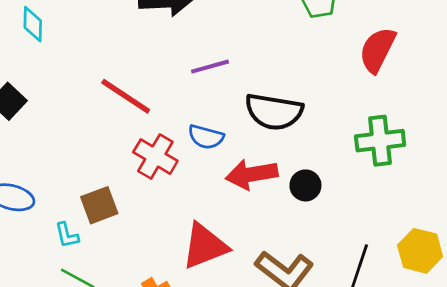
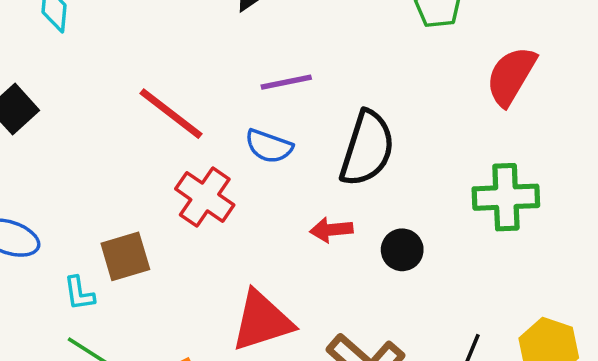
black semicircle: (274, 112) -> (367, 148), turned -86
blue semicircle: (206, 137) -> (269, 146), moved
red arrow: (252, 174) -> (331, 230), size x0.6

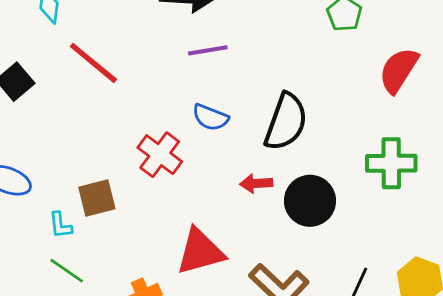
purple line: (286, 82) -> (208, 50), moved
red line: (171, 114) -> (93, 63), moved
black circle: (402, 250) -> (310, 201), size x1.6

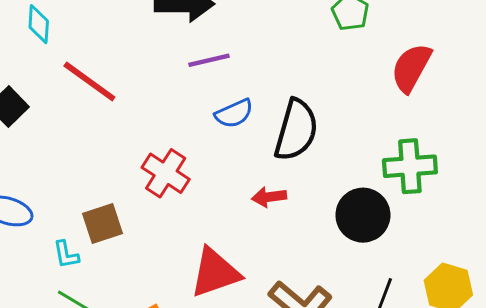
blue semicircle: (210, 117) -> (234, 114), moved, turned -42
black circle: (310, 201) -> (363, 215), moved

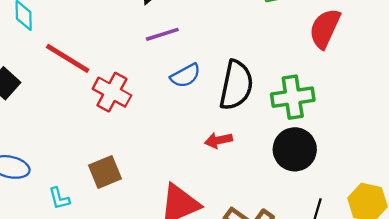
green cross: (410, 166) -> (293, 97), moved
red cross: (166, 173) -> (112, 92), moved
brown square: (103, 223) -> (105, 172), moved

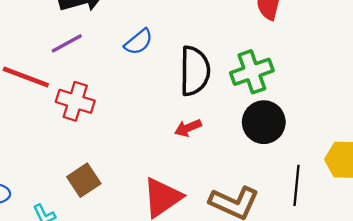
purple line: (162, 34) -> (67, 43), moved
blue semicircle: (185, 76) -> (139, 42), moved

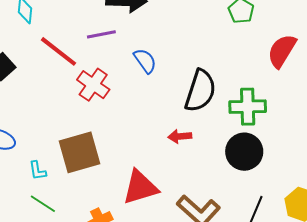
blue semicircle: (139, 42) -> (145, 61), moved, turned -104
brown square: (84, 180) -> (79, 152), size x1.5

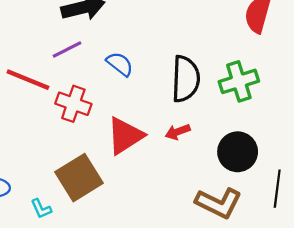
black circle: (244, 152) -> (238, 152), moved
red triangle: (140, 187) -> (125, 136), moved

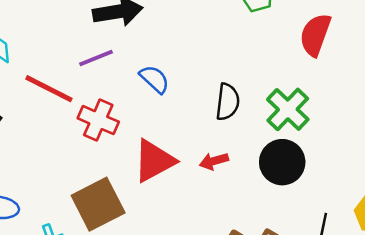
black semicircle: (186, 79) -> (228, 102), size x0.7
green cross: (239, 81) -> (288, 109), turned -33
black circle: (238, 152) -> (282, 162), moved

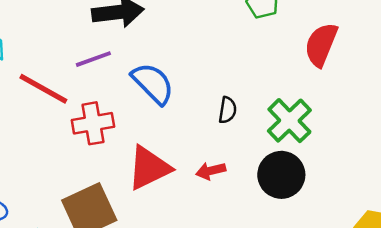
blue semicircle: (154, 79) -> (153, 83), size x1.4
black semicircle: (228, 102) -> (228, 110), size x0.7
red cross: (98, 120) -> (93, 123), turned -36

